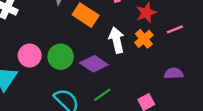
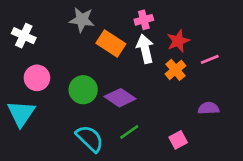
white arrow: (117, 40) -> (145, 49), moved
pink circle: (30, 56) -> (37, 78), moved

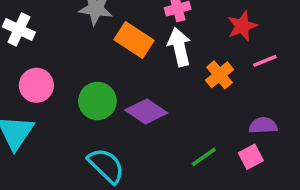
red star: (178, 41) -> (242, 26), moved
green line: (129, 132) -> (204, 157), moved
pink square: (178, 140) -> (251, 157), moved

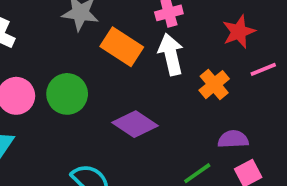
green circle: (97, 101) -> (67, 94), moved
purple semicircle: (263, 125) -> (233, 139), moved

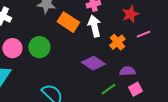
purple diamond: (135, 124) -> (93, 63), moved

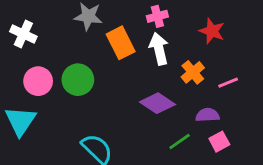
red star: (130, 14) -> (212, 31), turned -30
orange rectangle: (68, 22) -> (121, 43), turned 30
pink line: (143, 34) -> (228, 83), moved

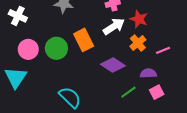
red star: (212, 31) -> (139, 19), moved
orange rectangle: (121, 43) -> (84, 40), moved
white arrow: (159, 49) -> (114, 26), turned 70

